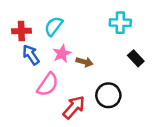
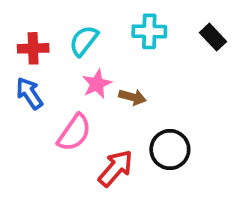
cyan cross: (120, 23) -> (149, 31), moved
blue arrow: (31, 55) -> (29, 93), moved
black rectangle: (136, 58) -> (213, 37), moved

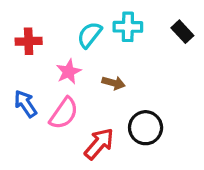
cyan semicircle: (84, 41) -> (89, 35), moved
pink star: (97, 84) -> (69, 72), moved
blue arrow: (29, 93) -> (25, 104), moved

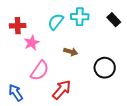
pink star: (69, 72) -> (32, 43), moved
blue arrow: (25, 104) -> (16, 93), moved
black circle: (146, 128) -> (105, 68), moved

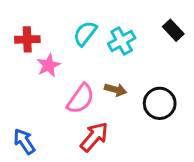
cyan cross: (80, 17) -> (122, 41), moved, turned -30
brown arrow: (71, 52) -> (116, 90), moved
pink semicircle: (40, 71) -> (81, 99), moved

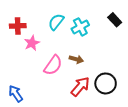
black circle: (160, 103) -> (106, 83), moved
red arrow: (94, 137) -> (80, 87), moved

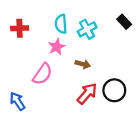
cyan semicircle: (56, 22) -> (61, 24), turned -42
pink star: (32, 43) -> (57, 47), moved
pink semicircle: (53, 65) -> (42, 74), moved

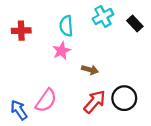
cyan cross: (87, 29) -> (103, 16), moved
pink semicircle: (42, 74) -> (46, 101), moved

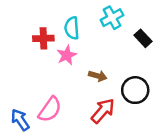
black rectangle: (135, 24) -> (143, 38), moved
red cross: (21, 31) -> (43, 38), moved
black circle: (124, 98) -> (135, 90), moved

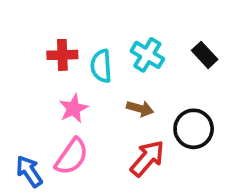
cyan cross: (112, 18) -> (147, 55), moved, turned -30
cyan semicircle: (72, 28) -> (101, 66), moved
pink star: (67, 55) -> (73, 108), moved

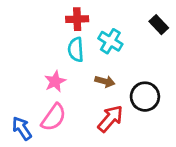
red cross: (62, 55) -> (77, 19), moved
black rectangle: (205, 55) -> (159, 25), moved

